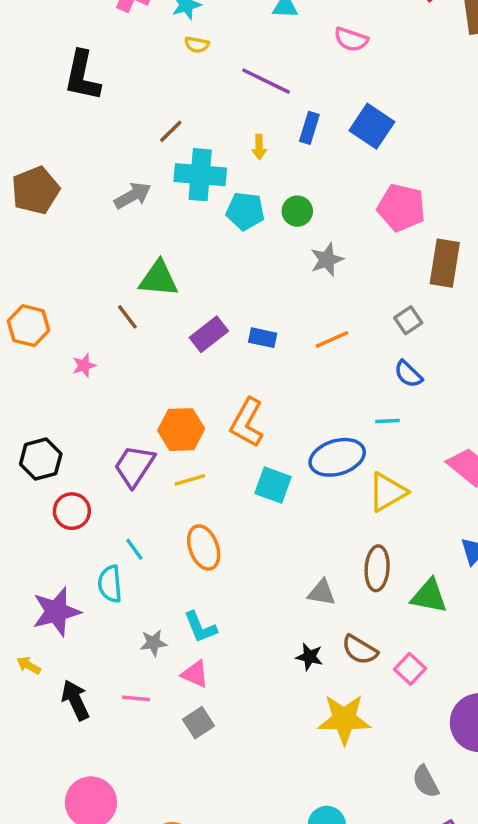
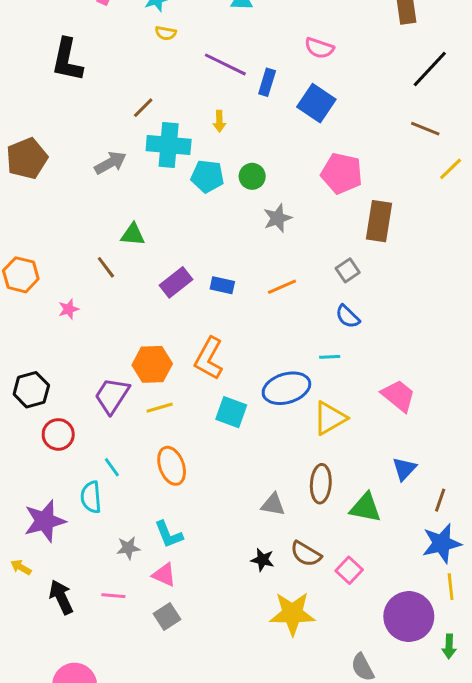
pink semicircle: (351, 39) -> (319, 48), moved
blue rectangle: (309, 128) -> (267, 82), moved
green triangle: (159, 279) -> (133, 235), size x0.7

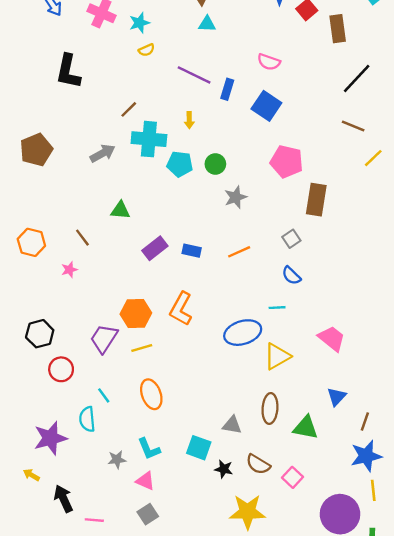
yellow semicircle: (166, 33) -> (147, 50), turned -35
brown line: (106, 267) -> (82, 238), moved
cyan square: (231, 412) -> (199, 448), moved
pink line: (113, 596) -> (94, 520), moved

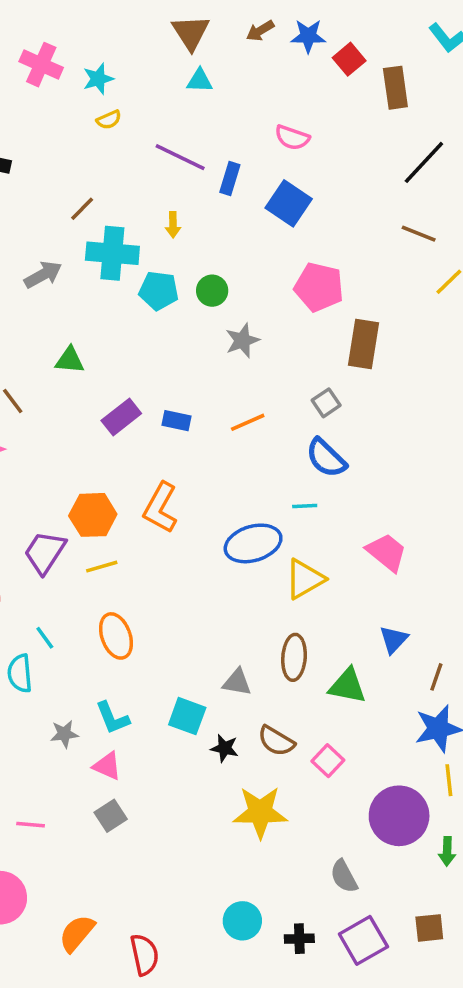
blue semicircle: (291, 276) -> (326, 458), size x1.4

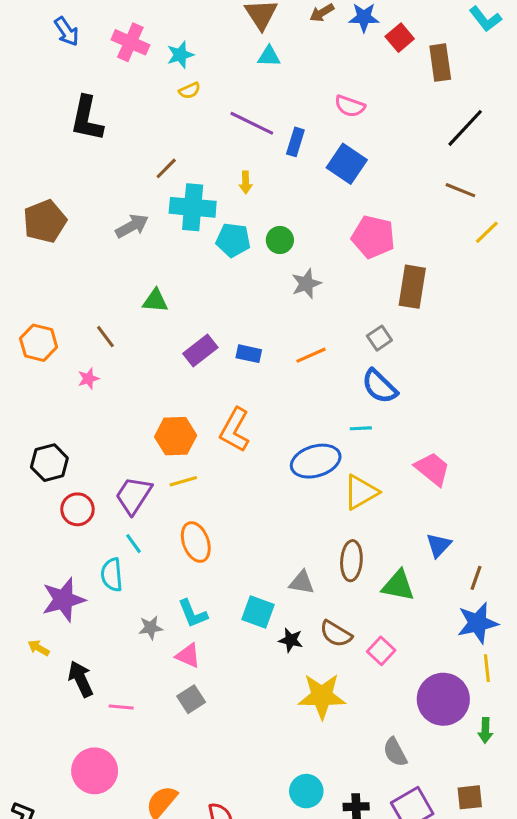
purple trapezoid: (45, 552) -> (134, 495), moved

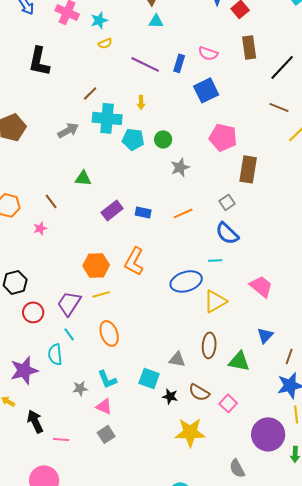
brown rectangle: (440, 63) -> (249, 47), moved
blue rectangle: (295, 142) -> (179, 63), moved
blue square: (347, 164) -> (206, 90), turned 30

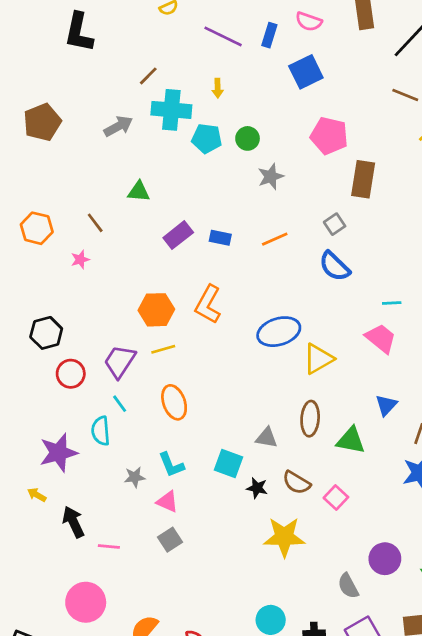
cyan line: (215, 260) -> (392, 303), moved
purple circle: (268, 434) -> (385, 559), moved, size x0.7

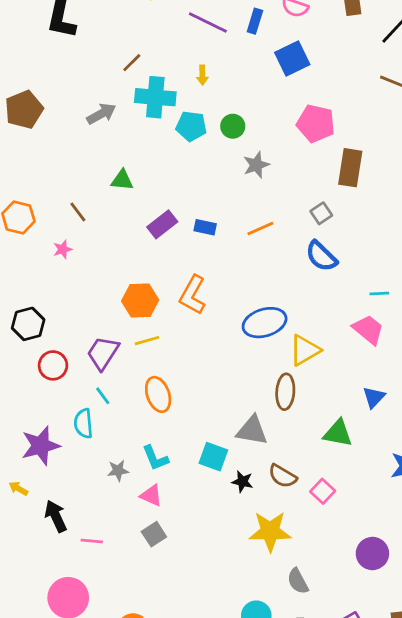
brown ellipse: (310, 419) -> (285, 392), moved
gray triangle: (267, 438) -> (252, 430), size x1.4
gray semicircle: (348, 586) -> (298, 581), moved

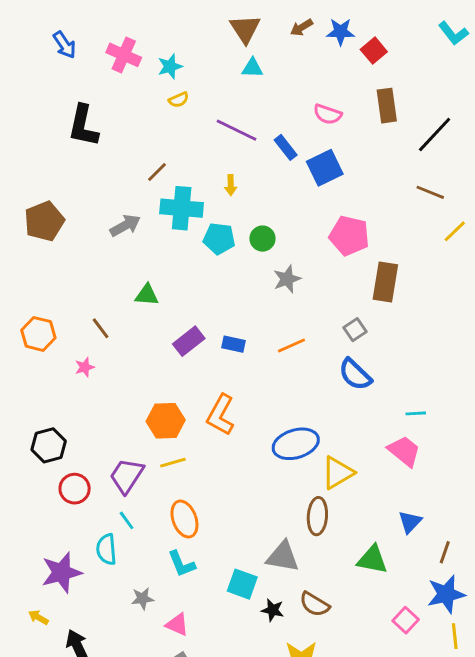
blue rectangle: (255, 21) -> (286, 147), moved, turned -55
cyan L-shape: (155, 458) -> (182, 564), moved
pink square: (323, 491) -> (406, 620), moved

